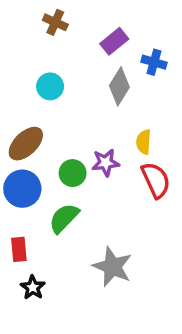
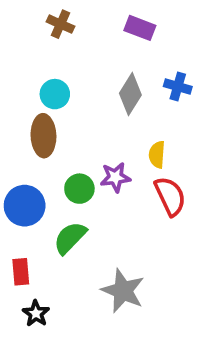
purple rectangle: (114, 41) -> (140, 28), moved, turned 60
blue cross: (154, 62) -> (178, 87), moved
brown ellipse: (26, 144) -> (43, 136), moved, turned -48

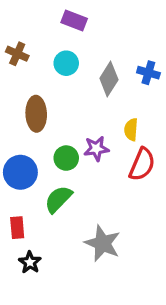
brown cross: (61, 24) -> (17, 54), moved
purple rectangle: (140, 28) -> (74, 21), moved
cyan circle: (55, 94) -> (66, 63), moved
red semicircle: (170, 196) -> (142, 164), turned 48

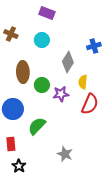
blue cross: (148, 73) -> (94, 46), turned -32
gray diamond: (109, 79) -> (68, 62), moved
green circle: (66, 158) -> (42, 85), moved
gray star: (103, 243) -> (65, 154), size x0.7

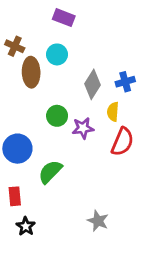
blue cross: (94, 46) -> (125, 82), moved
brown ellipse: (23, 72) -> (31, 72), moved
gray star: (65, 154) -> (98, 221), moved

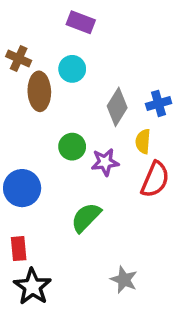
green semicircle: (50, 172) -> (86, 217), moved
black star: (26, 226) -> (32, 287), size x1.5

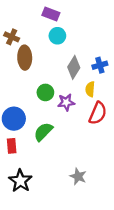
cyan circle: (72, 69) -> (57, 36), moved
green semicircle: (86, 217) -> (43, 132), moved
red rectangle: (19, 249) -> (12, 146), moved

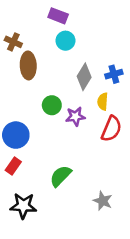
green semicircle: (43, 132) -> (61, 176), moved
red rectangle: (12, 146) -> (13, 166), turned 40
gray star: (78, 176) -> (103, 201), moved
black star: (20, 181) -> (23, 206), turned -30

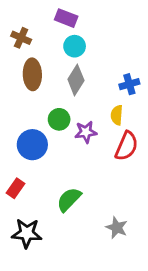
brown cross: (13, 42) -> (21, 38), moved
gray diamond: (84, 77) -> (76, 80), moved
blue circle: (16, 135) -> (32, 145), moved

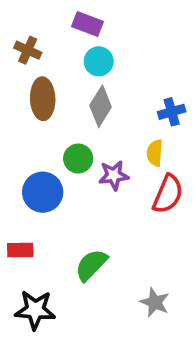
red rectangle: (15, 188) -> (20, 250), turned 54

